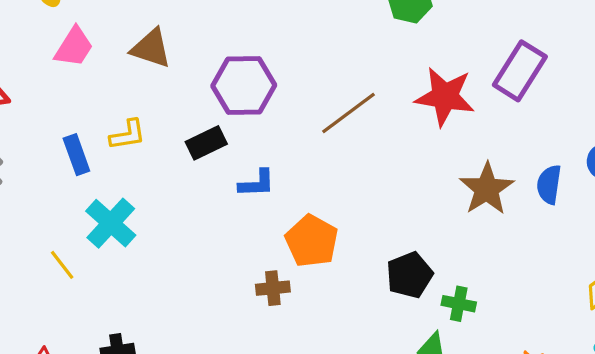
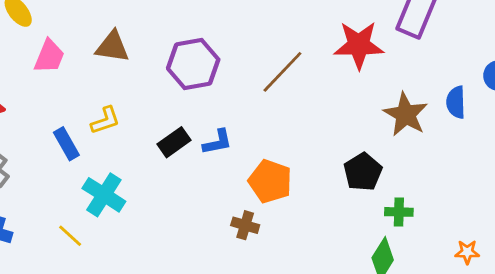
black rectangle: (206, 143) -> (174, 142), moved
black pentagon: (409, 275) -> (363, 172), moved
brown cross: (273, 288) -> (245, 225), turned 32

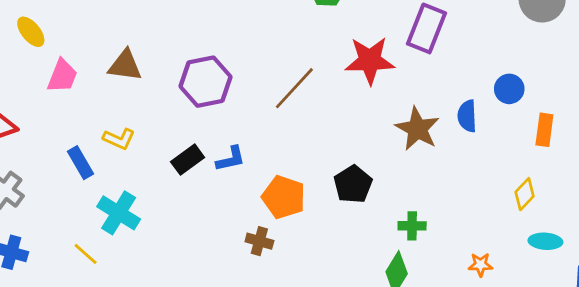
yellow L-shape: (105, 120) -> (119, 139), turned 44
black pentagon: (363, 172) -> (353, 184), moved

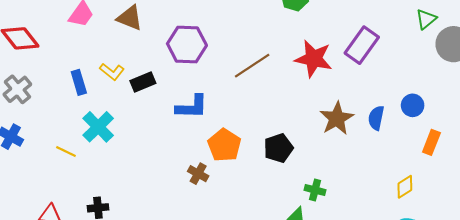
blue L-shape: (231, 159) -> (192, 107), size x1.4
black rectangle: (188, 160) -> (143, 82), moved
yellow line: (86, 254) -> (66, 151), turned -30

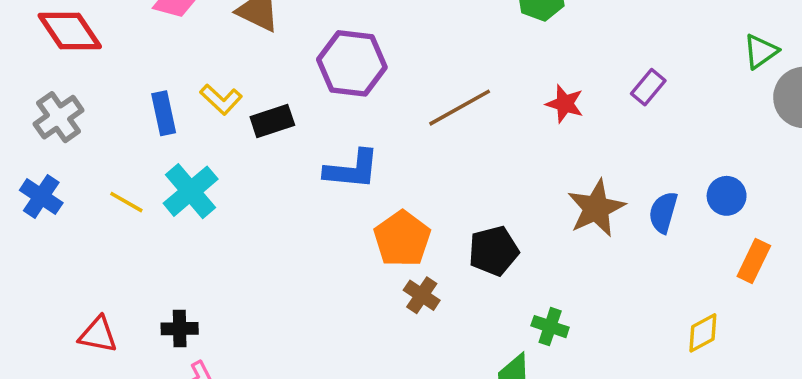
purple rectangle: (362, 45) -> (648, 87), size x0.6
red star: (314, 59) -> (565, 104), size x0.6
yellow line: (66, 151) -> (126, 202), moved
brown cross: (198, 174) -> (422, 295), moved

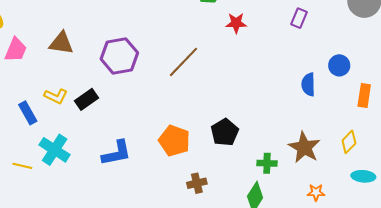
purple rectangle: (648, 87) -> (299, 18), moved
red star: (565, 104) -> (236, 23), moved
blue L-shape: (352, 170) -> (116, 153), moved
brown star: (596, 208) -> (304, 147), moved
brown cross: (422, 295) -> (197, 183), moved, turned -30

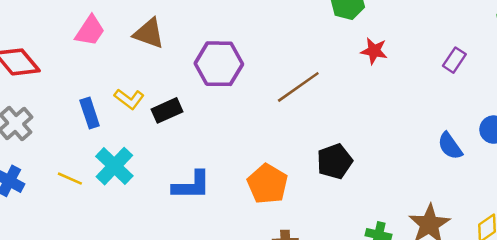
blue semicircle: (308, 84) -> (450, 146), turned -45
black pentagon: (225, 132) -> (335, 161), moved

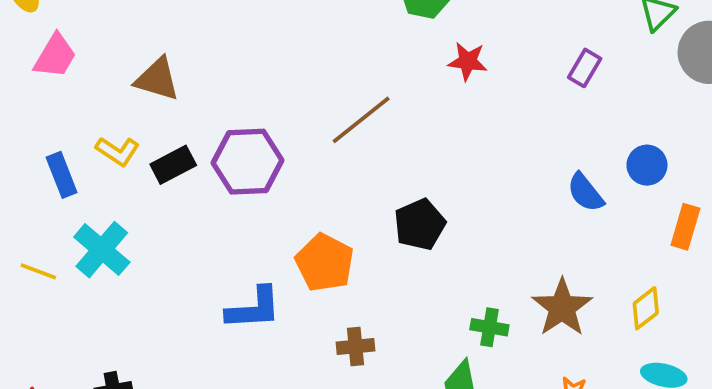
brown triangle: (149, 33) -> (157, 79), moved
purple hexagon: (219, 64) -> (247, 162), moved
blue L-shape: (192, 185) -> (254, 308), moved

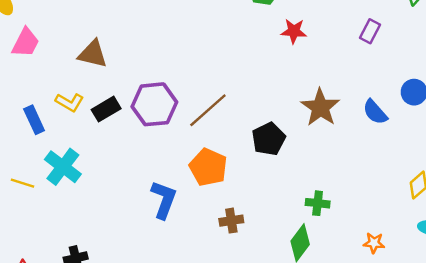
brown line: (361, 120) -> (208, 110), moved
brown star: (562, 307) -> (320, 107), moved
blue L-shape: (254, 308) -> (164, 200), turned -63

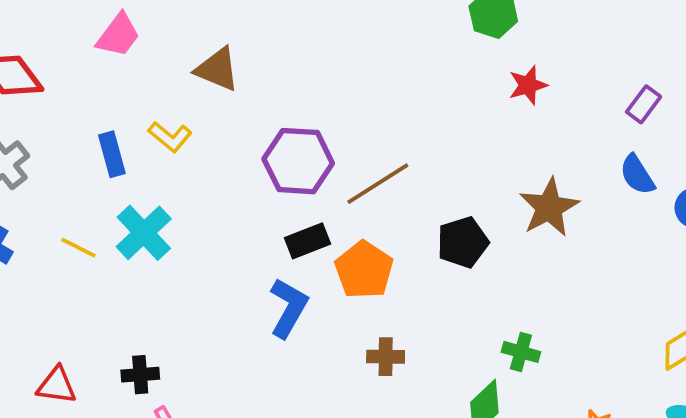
red star: (294, 31) -> (528, 85), turned -30
black rectangle: (106, 109) -> (308, 241), moved
blue semicircle: (375, 112) -> (637, 175), moved

